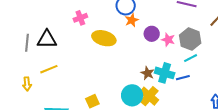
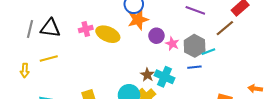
pink cross: (80, 18) -> (86, 29), moved
orange star: (132, 20) -> (138, 20), size x1.5
cyan line: (191, 58) -> (208, 52), moved
blue line: (183, 78) -> (194, 67), moved

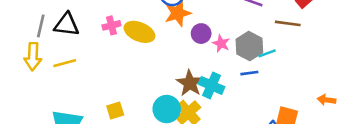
brown line: (225, 28) -> (288, 23), turned 48
yellow arrow: (25, 70) -> (33, 56), moved, size x1.5
brown star: (147, 75) -> (190, 83), size x1.5

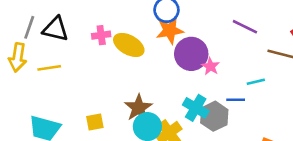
purple circle: (201, 34) -> (191, 54), size x1.6
gray hexagon: (249, 46) -> (214, 116), moved
brown star: (190, 83) -> (138, 108), moved

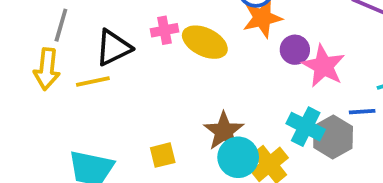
black triangle: (56, 29) -> (113, 48), moved, turned -36
purple circle: (191, 54) -> (295, 50), size x0.6
pink star: (210, 66) -> (323, 66), size x1.6

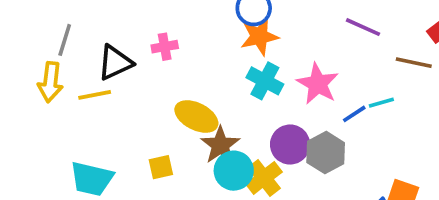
yellow ellipse: (205, 42) -> (196, 117), moved
purple circle: (295, 50) -> (290, 144), moved, size x1.4
blue line: (362, 112) -> (354, 114), moved, turned -30
cyan cross: (306, 127) -> (265, 81), moved

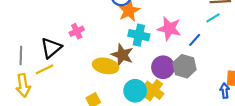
gray line: (65, 40) -> (21, 56), moved
yellow arrow: (50, 82) -> (23, 85), moved
cyan line: (381, 103) -> (213, 18), moved
brown star: (220, 145) -> (122, 55), moved

